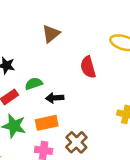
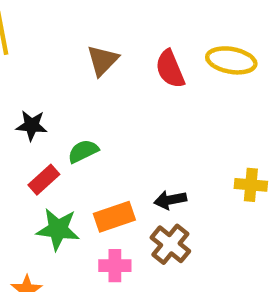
red semicircle: (88, 67) -> (170, 69), moved
black arrow: (55, 98) -> (170, 200), moved

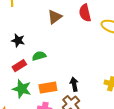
red semicircle: (170, 69) -> (85, 13), moved
black arrow: (170, 200) -> (74, 84), turned 80

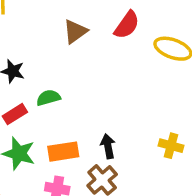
red semicircle: (85, 13) -> (127, 25), turned -132

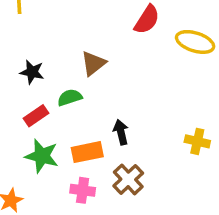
brown triangle: (75, 31) -> (93, 63), moved
black arrow: (108, 146) -> (121, 132), moved

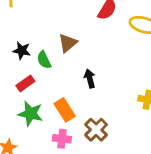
green semicircle: (70, 98) -> (44, 60), moved, turned -96
black arrow: (121, 132) -> (90, 79), moved
orange rectangle: (87, 152) -> (65, 110), turned 70

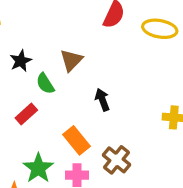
black star: (22, 51) -> (21, 61), moved, turned -30
green star: (31, 114) -> (38, 168), moved, turned 30

